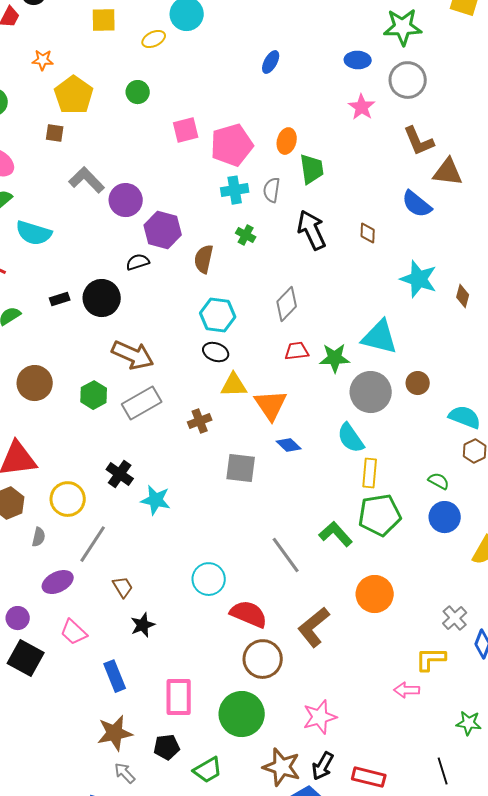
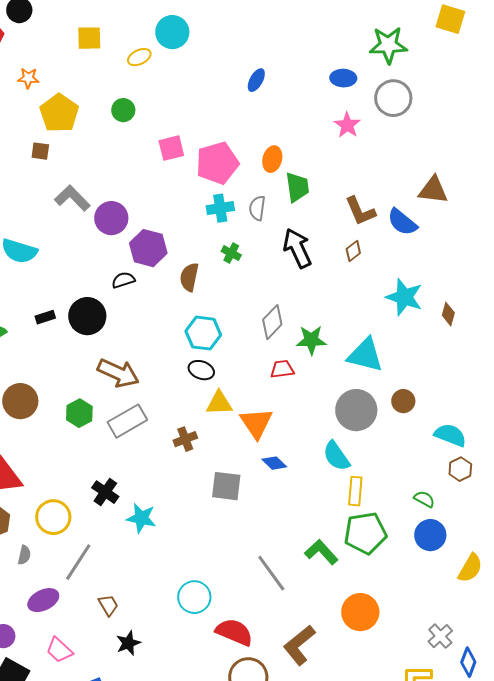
brown L-shape: (419, 141) -> (360, 211), moved
brown diamond: (368, 233) -> (353, 251), turned 50
green star: (335, 358) -> (311, 340), moved

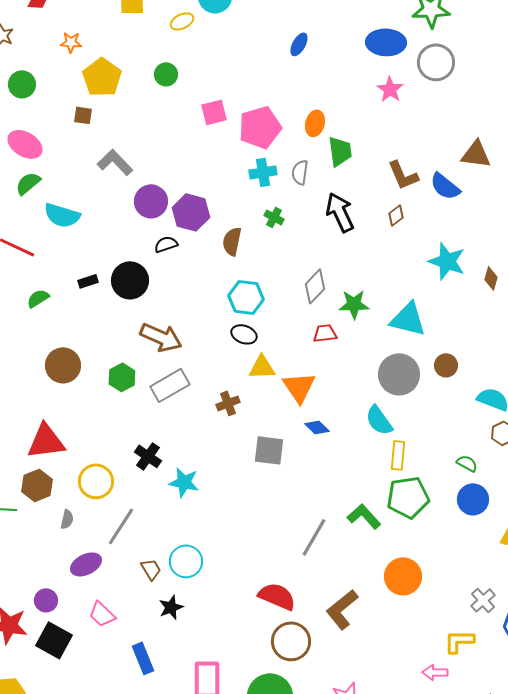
blue ellipse: (343, 78) -> (386, 42), size x1.5
purple circle: (111, 218) -> (151, 201), moved
gray line: (271, 573) -> (314, 537), turned 66
cyan circle: (194, 597) -> (186, 561), moved

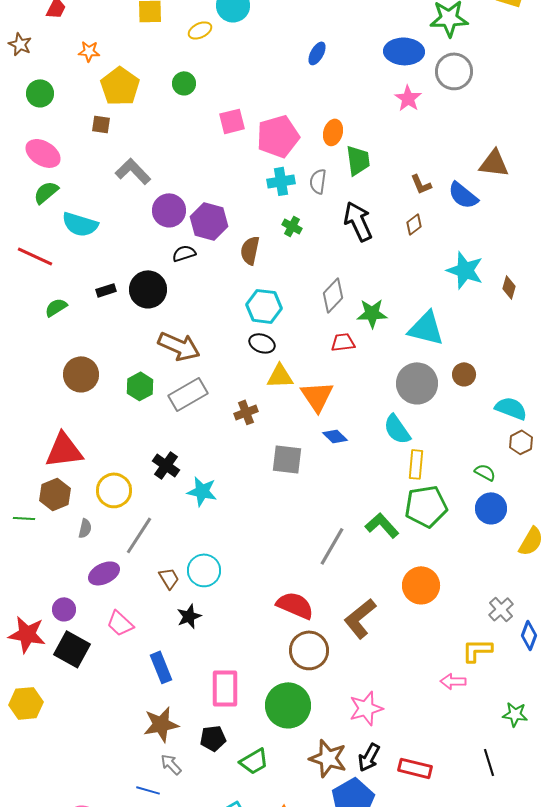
brown L-shape: (403, 175) -> (421, 184), size x0.7

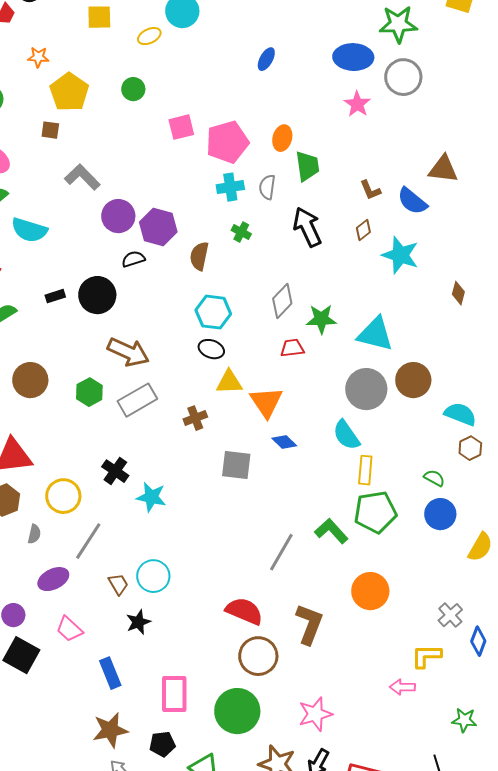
cyan star: (465, 270) -> (400, 255), moved
brown circle: (464, 374) -> (413, 380), size x1.5
brown L-shape: (360, 618) -> (309, 624), turned 150

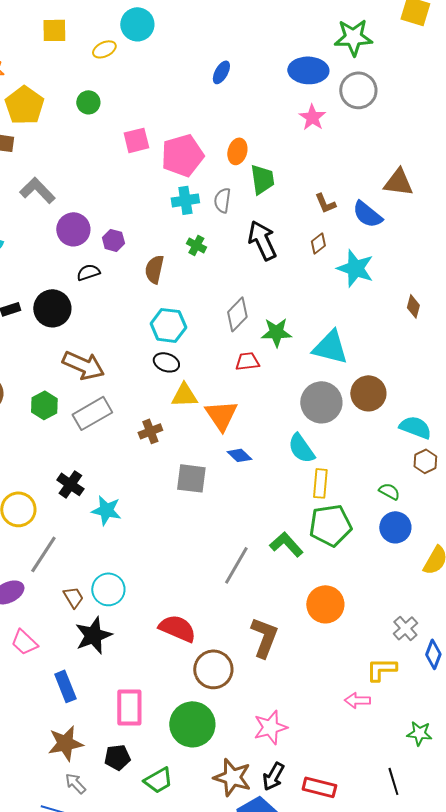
purple hexagon: (158, 227) -> (113, 240), size x0.6
red semicircle: (244, 611) -> (177, 628), moved
black star: (138, 622) -> (93, 635), size x1.5

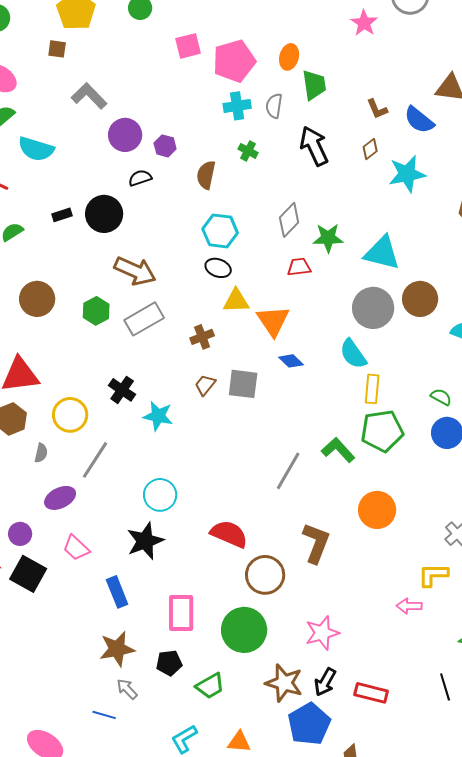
cyan star: (355, 268) -> (407, 174), turned -30
brown trapezoid: (73, 597) -> (205, 385), moved, turned -110

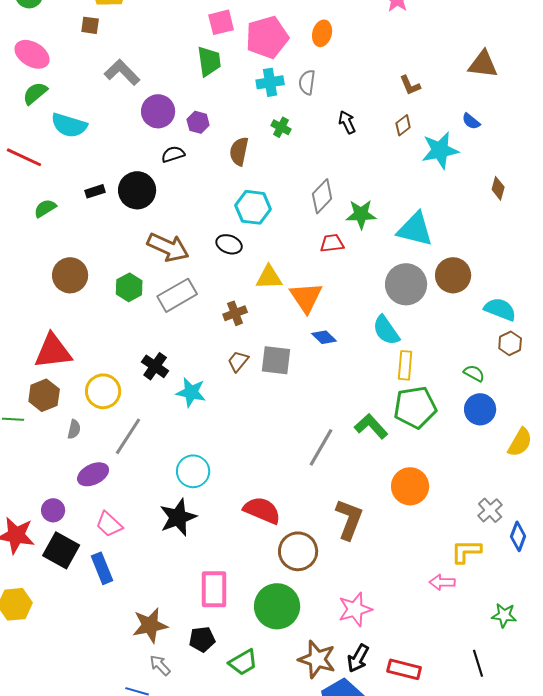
green trapezoid: (314, 85) -> (209, 61), moved
blue semicircle: (419, 120) -> (471, 121), moved, size x0.6
black arrow: (314, 146) -> (347, 122), size x0.6
black ellipse: (218, 268) -> (229, 244), moved
blue rectangle: (117, 592) -> (102, 568), moved

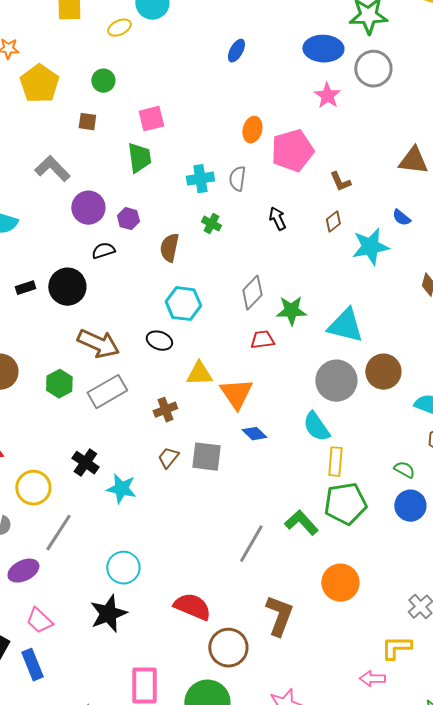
brown square: (90, 25) -> (87, 122), moved
pink pentagon: (267, 37) -> (292, 151), moved

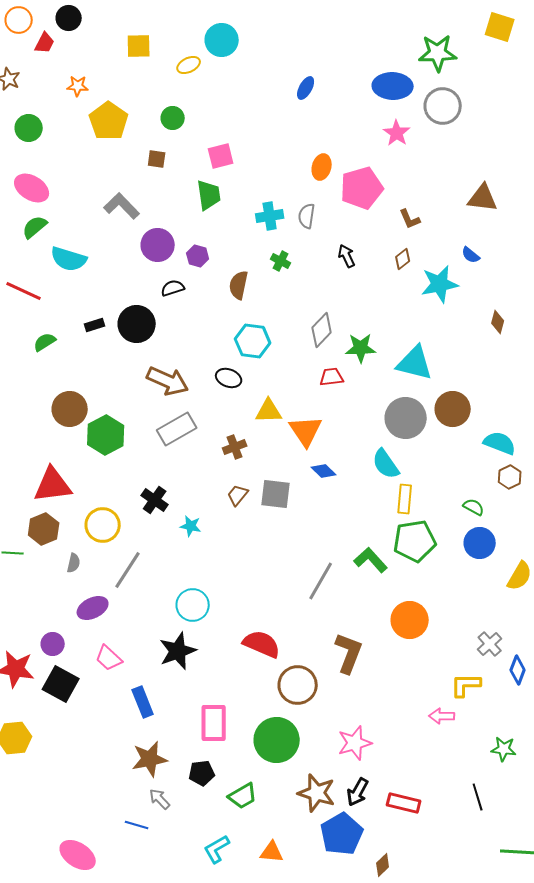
green hexagon: (59, 384) -> (106, 435), moved, size x1.4
cyan star: (121, 489) -> (191, 526), size x0.7
blue rectangle: (32, 665) -> (143, 702), moved

